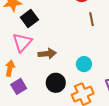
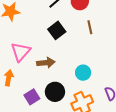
black square: (29, 18) -> (57, 30), moved
purple square: (19, 86) -> (32, 97), moved

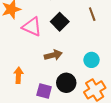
pink triangle: (21, 52) -> (32, 27), moved, turned -40
purple square: (32, 97) -> (44, 91), turned -35

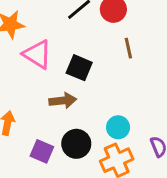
black square: (60, 22) -> (79, 68), moved, turned -30
cyan circle: (91, 60) -> (118, 127), moved

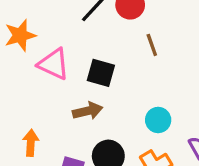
cyan circle: (118, 127) -> (158, 120), moved

